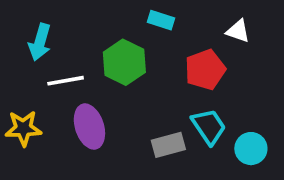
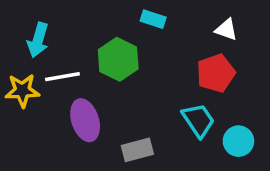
red pentagon: (205, 70) -> (216, 73), moved
yellow star: (23, 128) -> (22, 91), moved
gray rectangle: (168, 145) -> (137, 150), moved

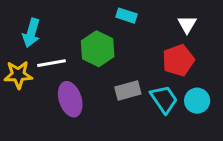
white triangle: (226, 30) -> (187, 24), turned 42
cyan circle: (238, 141) -> (197, 101), moved
gray rectangle: (137, 150) -> (128, 91), moved

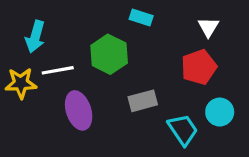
cyan trapezoid: (164, 99) -> (183, 130), moved

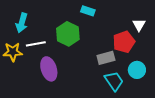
white triangle: (208, 27) -> (139, 25), moved
gray rectangle: (143, 101) -> (106, 58), moved

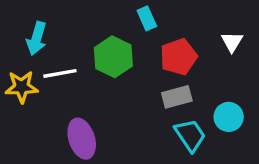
cyan rectangle: (88, 11) -> (147, 18), turned 48
red pentagon: (124, 42) -> (179, 57), moved
purple ellipse: (49, 69) -> (82, 139), moved

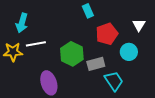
green hexagon: (113, 57) -> (72, 54), moved
gray rectangle: (177, 97) -> (96, 64), moved
cyan circle: (229, 117) -> (129, 52), moved

